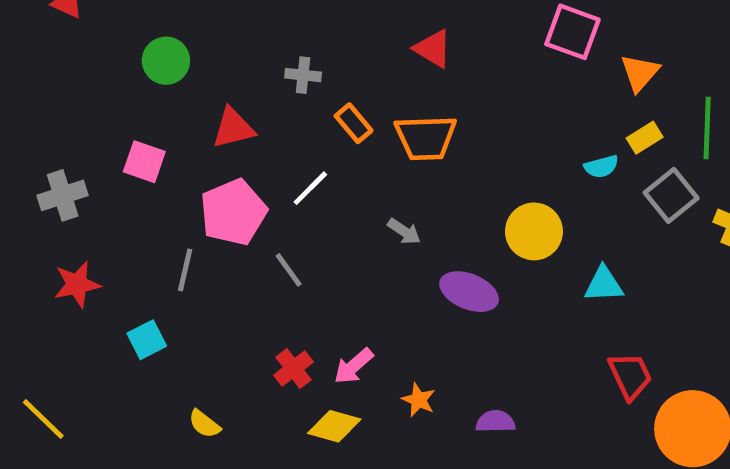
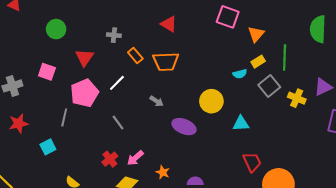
red triangle: (233, 128) -> (84, 58), turned -42
gray line: (289, 270) -> (118, 122), moved

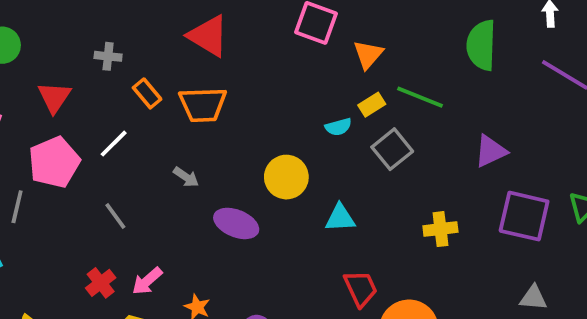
red triangle: (169, 24) -> (208, 36), size x1.4
green line: (285, 58) -> (420, 97), turned -70
yellow cross: (297, 98) -> (440, 229), moved, turned -30

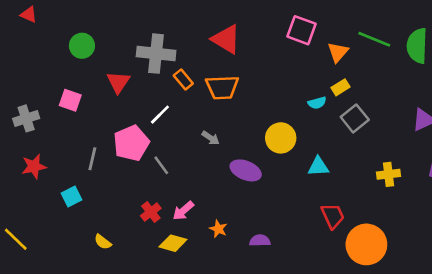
gray cross: (108, 56) -> (156, 54), size x2.0
green line: (420, 97) -> (374, 39), moved
pink pentagon: (54, 162) -> (131, 143), moved

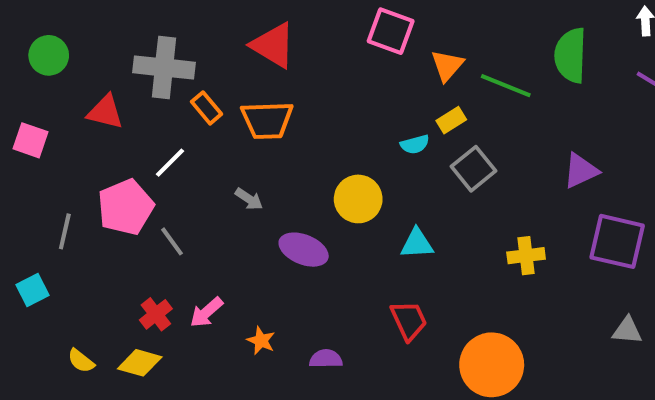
green line: (374, 39) -> (506, 86), moved
red triangle: (118, 82) -> (105, 112), turned -50
red trapezoid: (333, 216) -> (409, 320), moved
yellow diamond: (173, 243) -> (140, 363), moved

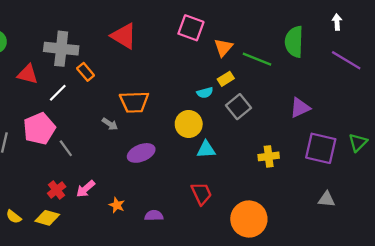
orange trapezoid: (267, 120) -> (134, 102), moved
white line: (170, 163) -> (58, 93), moved
yellow circle: (358, 199) -> (189, 124), moved
purple ellipse: (304, 250) -> (141, 153), turned -44

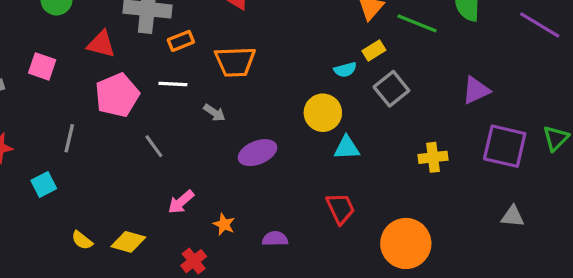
orange rectangle: (86, 72) -> (181, 41), turned -72
white line: (58, 93) -> (173, 84), moved, turned 48
orange trapezoid: (134, 102) -> (235, 62), moved
pink pentagon: (39, 129) -> (117, 95), moved
red cross: (57, 190) -> (194, 261), moved

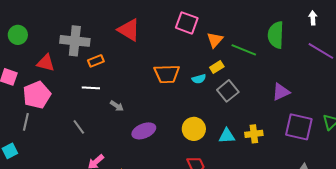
orange trapezoid: (235, 62) -> (167, 74), moved
pink pentagon: (117, 95) -> (37, 95), moved
yellow circle: (323, 113) -> (194, 129), moved
cyan triangle: (347, 148) -> (227, 136), moved

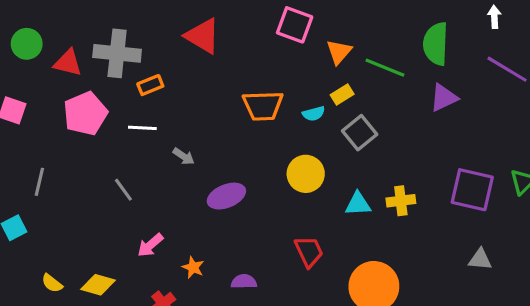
red triangle: (46, 63) -> (68, 63), moved
purple triangle: (281, 92) -> (444, 98), moved
pink pentagon: (37, 95) -> (85, 114), moved
yellow circle: (194, 129) -> (306, 174), moved

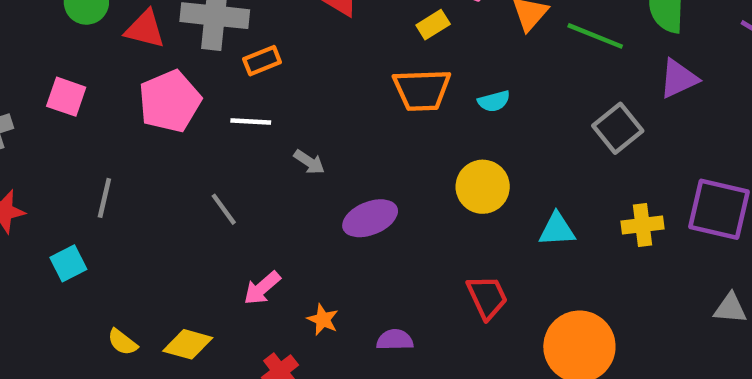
yellow rectangle: (342, 95) -> (433, 25), moved
gray square: (360, 133) -> (618, 128), moved
yellow cross: (401, 201) -> (642, 225), moved

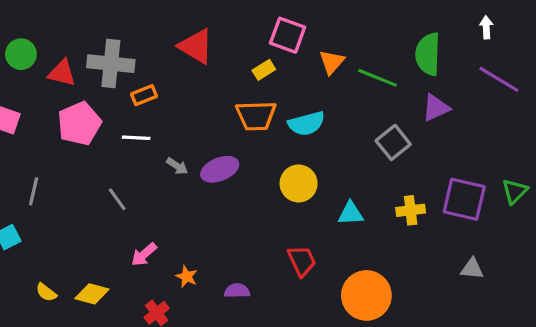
cyan semicircle: (494, 101) -> (306, 124), size x1.6
purple ellipse: (370, 218) -> (220, 169), moved

